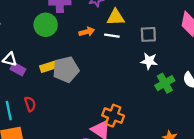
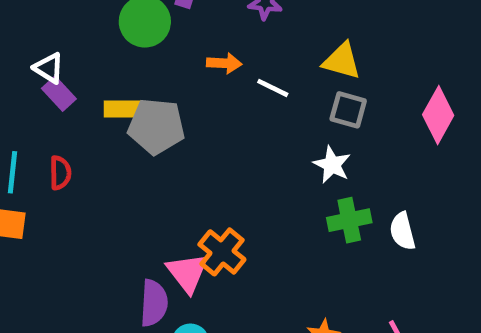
yellow triangle: (116, 17) -> (342, 61), moved

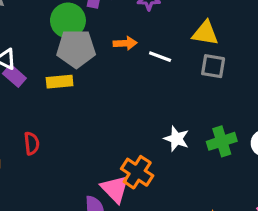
gray pentagon: (156, 126) -> (76, 49), moved
white star: (332, 165) -> (176, 139), moved
red semicircle: (60, 173) -> (32, 143), moved

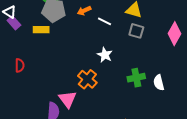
orange arrow: (125, 43) -> (84, 11), turned 152
white star: (176, 139) -> (105, 55), moved
orange cross: (137, 172) -> (87, 79), moved

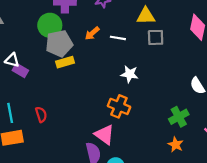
yellow rectangle: (41, 30) -> (65, 62), moved
green cross: (136, 78) -> (179, 117), moved

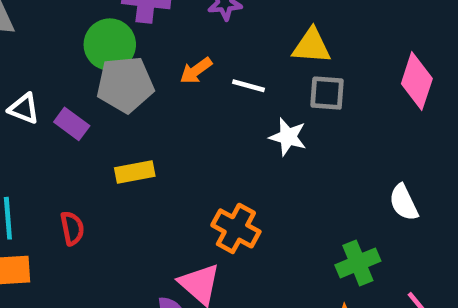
yellow rectangle: (65, 62) -> (135, 172), moved
purple rectangle: (20, 70) -> (72, 124), moved
white star: (130, 74) -> (288, 137), moved

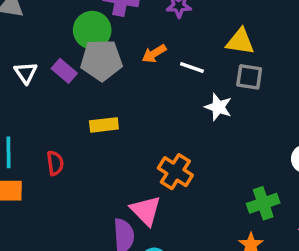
white triangle: (24, 109) -> (26, 73), turned 30
purple rectangle: (72, 124) -> (64, 71), moved

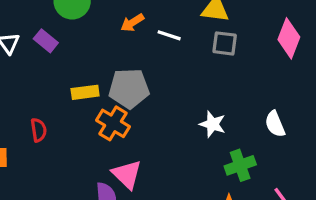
gray pentagon: (101, 60) -> (129, 88), moved
white star: (218, 107) -> (213, 124), moved
orange cross: (175, 172) -> (113, 123), moved

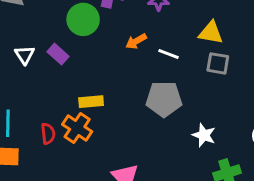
gray pentagon: (129, 88) -> (164, 99), moved
orange cross: (113, 123) -> (77, 128), moved

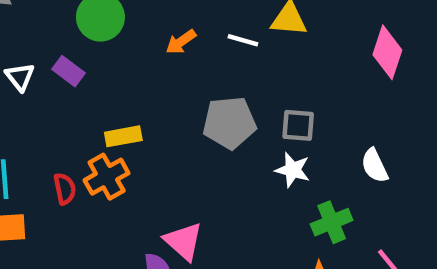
white line: (169, 54) -> (243, 40), moved
gray square: (218, 63) -> (298, 125), moved
orange cross: (77, 128) -> (107, 177), turned 32

